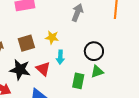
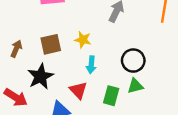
red triangle: (43, 69) -> (78, 90), moved
black star: (20, 70) -> (40, 76), turned 30

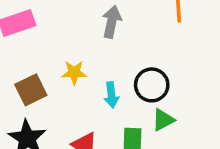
cyan arrow: (91, 65) -> (111, 95), moved

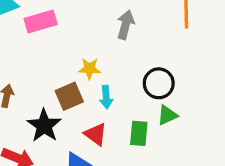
brown square: (31, 90) -> (69, 96), moved
cyan arrow: (111, 95) -> (106, 97), moved

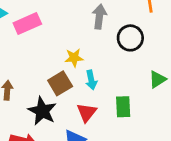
black circle: (159, 83) -> (130, 38), moved
green triangle: (167, 115) -> (157, 79), moved
red triangle: (96, 134) -> (87, 112), turned 40

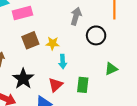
brown square: (60, 83) -> (30, 40), moved

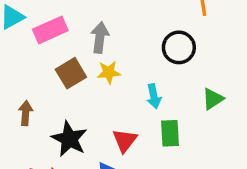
gray arrow: (76, 16) -> (100, 38), moved
cyan arrow: (63, 62) -> (154, 96), moved

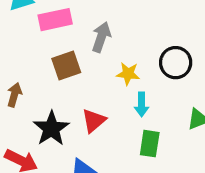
yellow star: (109, 72) -> (128, 74), moved
red triangle: (125, 140) -> (94, 121), moved

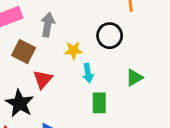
brown square: (66, 65) -> (24, 52), turned -35
red triangle: (94, 121) -> (43, 79), moved

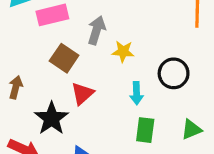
black circle: (110, 36) -> (174, 73), moved
yellow star: (73, 50) -> (123, 52), moved
green triangle: (134, 78) -> (191, 129), moved

